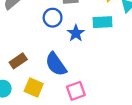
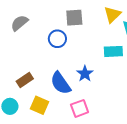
cyan rectangle: (102, 22) -> (113, 51), moved
blue star: (76, 33) -> (85, 74), moved

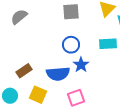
blue circle: (57, 39) -> (71, 45), moved
blue semicircle: (61, 83) -> (58, 74), turned -60

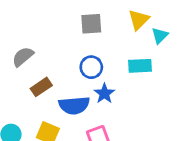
gray semicircle: (19, 17) -> (23, 57), moved
brown rectangle: (24, 71) -> (41, 87), moved

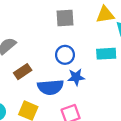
yellow triangle: (139, 20) -> (105, 15), turned 36
blue star: (104, 93) -> (76, 77), turned 30

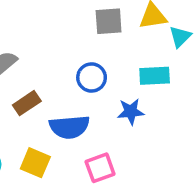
gray square: (65, 18) -> (109, 21), moved
blue star: (76, 77) -> (131, 112), moved

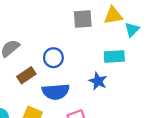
blue circle: (92, 77) -> (53, 58), moved
blue star: (131, 112) -> (98, 81), turned 30

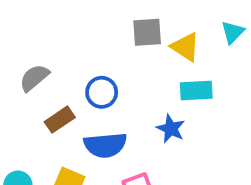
yellow triangle: (113, 15) -> (185, 47), moved, turned 42
cyan triangle: (132, 30) -> (233, 32), moved

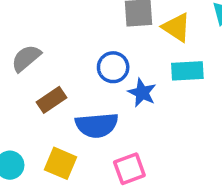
blue circle: (102, 92) -> (113, 67), moved
blue star: (171, 129) -> (142, 93), moved

